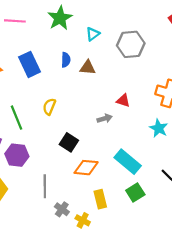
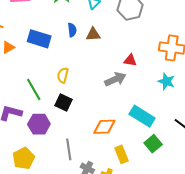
blue rectangle: (29, 64) -> (39, 39), turned -40
gray arrow: (105, 118) -> (115, 79), size x1.5
black square: (69, 142) -> (64, 103), moved

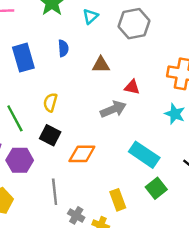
brown triangle: (93, 34) -> (101, 65), moved
blue rectangle: (39, 39) -> (23, 58), turned 55
orange diamond: (104, 127) -> (82, 154), moved

